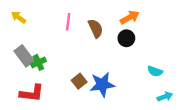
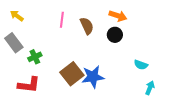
orange arrow: (130, 17) -> (118, 16), turned 48
gray rectangle: (24, 56) -> (14, 43), moved
brown square: (79, 81) -> (72, 74), size x1.6
cyan arrow: (165, 97) -> (150, 88), turned -48

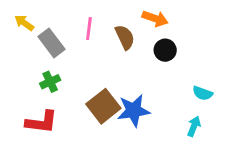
orange arrow: (118, 16) -> (155, 18), moved
gray rectangle: (14, 43) -> (52, 43), moved
cyan arrow: (150, 88) -> (194, 126), moved

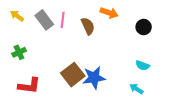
gray rectangle: (52, 43) -> (44, 20), moved
black circle: (165, 50) -> (144, 27), moved
green cross: (50, 82) -> (19, 52), moved
cyan arrow: (194, 126) -> (136, 89), turned -80

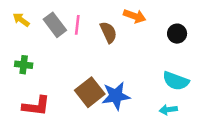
green cross: (19, 52) -> (24, 65), turned 32
cyan semicircle: (143, 65) -> (176, 81), size x1.5
cyan arrow: (136, 89) -> (168, 110), turned -40

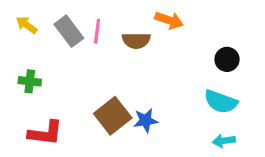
brown semicircle: (108, 32) -> (136, 41), turned 115
black circle: (177, 34) -> (227, 59), moved
blue star: (116, 96) -> (146, 120), size x0.7
cyan arrow: (168, 110) -> (224, 141), moved

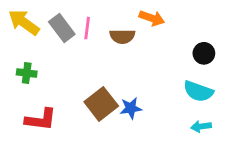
yellow arrow: (27, 25) -> (24, 22), size x1.6

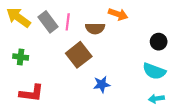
brown square: (101, 104) -> (79, 55), moved

